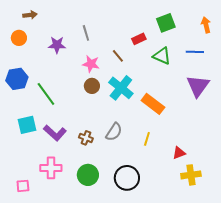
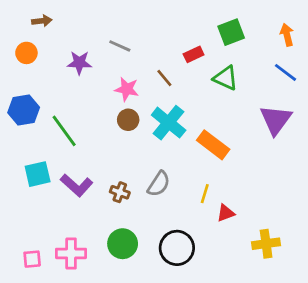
gray line: (86, 33) -> (120, 46), turned -49
blue line: (195, 52) -> (286, 72), moved, turned 36
red triangle: (179, 153) -> (226, 213), moved
pink cross: (51, 168) -> (71, 253), moved

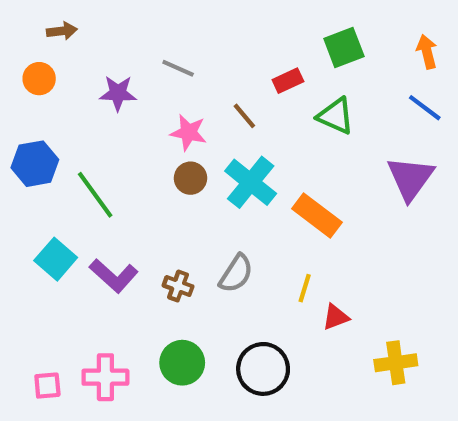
cyan square: (38, 174) -> (56, 259), turned -36

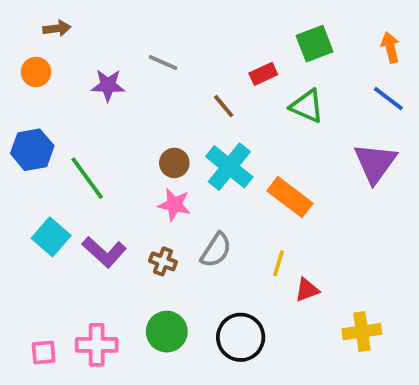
pink star: (188, 133) -> (174, 205), moved

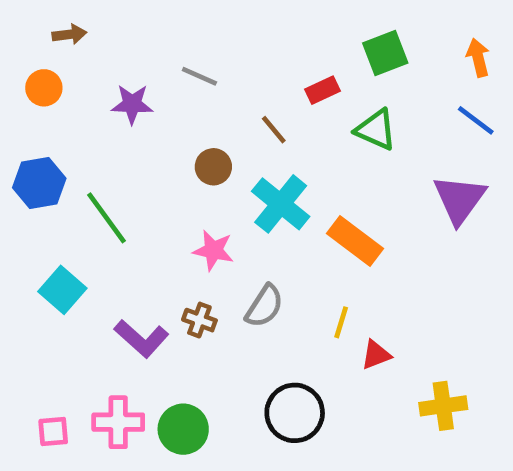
brown circle: (174, 163) -> (213, 167), moved
purple L-shape: (104, 252) -> (141, 339), moved
green circle: (167, 332) -> (183, 429), moved

